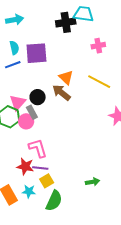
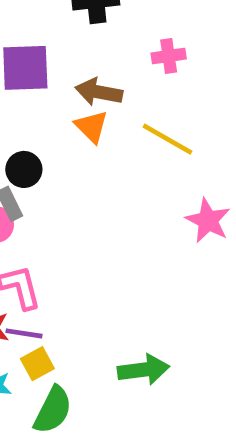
brown arrow: (61, 93) -> (99, 92), moved, turned -30
green arrow: (93, 182) -> (143, 370), size x1.5

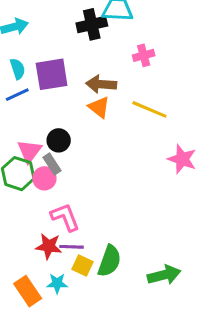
yellow square: (37, 364) -> (83, 265), turned -30
green arrow: (143, 370) -> (164, 275), moved
green semicircle: (53, 410) -> (109, 261), moved

